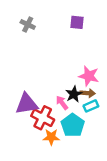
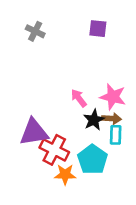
pink arrow: (62, 103) -> (79, 98), moved
cyan rectangle: (91, 106) -> (116, 135), turned -64

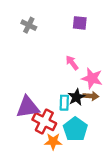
pink arrow: (79, 98) -> (72, 63), moved
cyan rectangle: (116, 135) -> (64, 103), moved

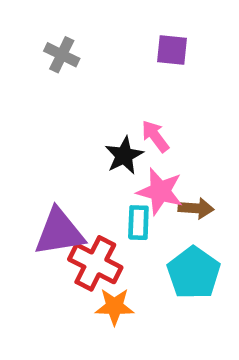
pink star: (92, 78) -> (160, 191), moved
black star: (76, 97) -> (124, 155), moved
cyan pentagon: (75, 129) -> (194, 273), moved

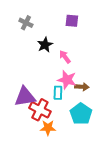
black star: (124, 155) -> (45, 45), moved

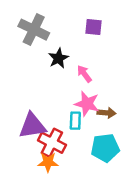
gray cross: (26, 23) -> (34, 30), size x1.6
cyan pentagon: (81, 114) -> (105, 148), turned 30
orange star: (48, 128) -> (48, 162), moved

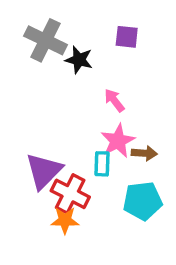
black star: (58, 58) -> (79, 60), moved, turned -30
pink star: (87, 104) -> (118, 141), turned 30
purple triangle: (32, 126) -> (44, 171), turned -36

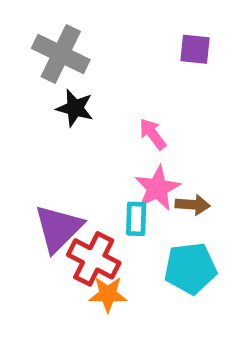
purple square: (127, 37) -> (195, 49), moved
black star: (79, 60) -> (75, 108), moved
orange star: (65, 220) -> (108, 294), moved

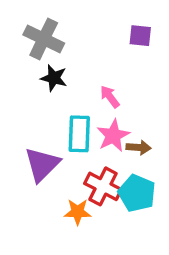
cyan rectangle: (136, 219) -> (79, 134), moved, size x1.5
red cross: (94, 259) -> (103, 186), moved
cyan pentagon: (190, 268) -> (137, 193), turned 30

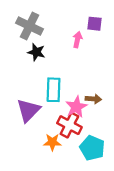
pink arrow: (110, 97) -> (77, 40), moved, turned 49
pink star: (113, 136) -> (76, 107), moved
cyan pentagon: (137, 193) -> (92, 148), moved

